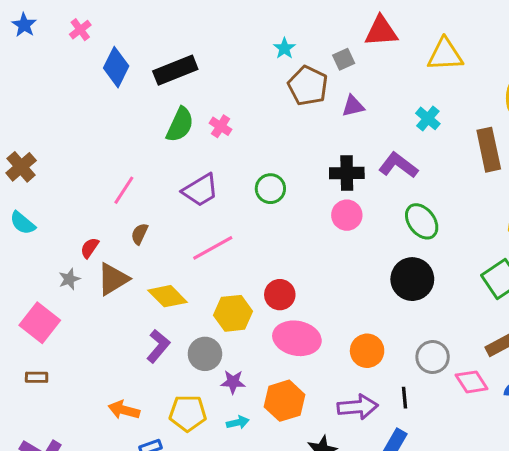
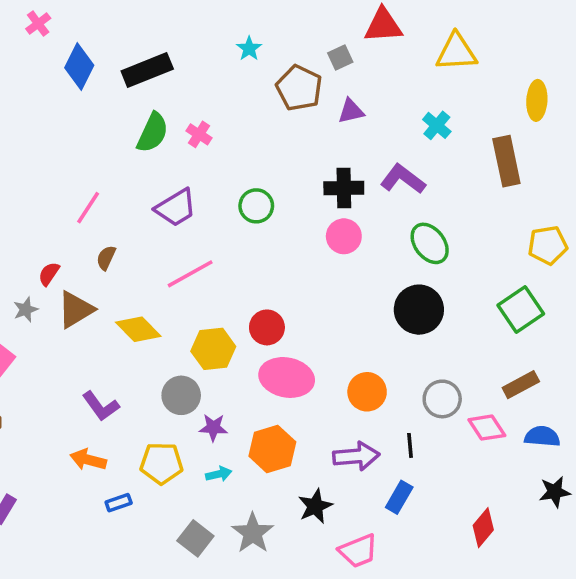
cyan star: (284, 48) -> (249, 49), moved
purple L-shape: (158, 346) -> (101, 406), moved, turned 104

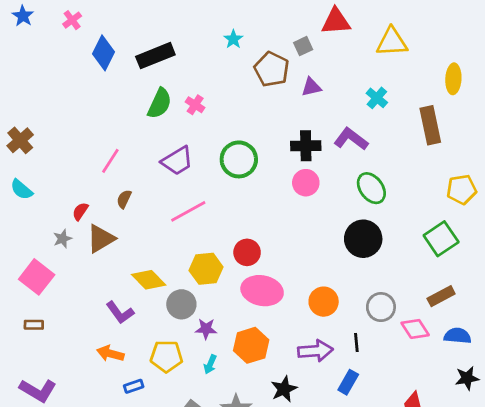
green circle: (256, 206) -> (239, 159), size x1.4
yellow diamond: (138, 329) -> (149, 280), moved
cyan arrow: (219, 474) -> (210, 364), turned 126

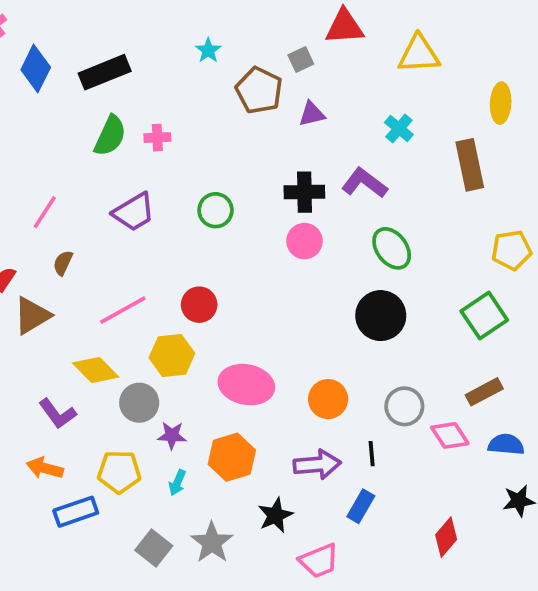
pink cross: (195, 105) -> (157, 138), turned -36
green circle: (239, 159) -> (215, 210), size x0.7
pink line: (188, 211) -> (123, 310), moved
red circle: (247, 252) -> (199, 305), moved
blue rectangle: (134, 386) -> (76, 512), size x1.6

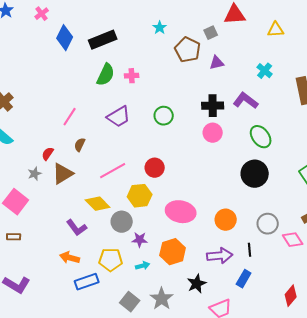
yellow triangle: (419, 54) -> (276, 30), size x0.7
cyan arrow: (177, 483) -> (143, 266), turned -128

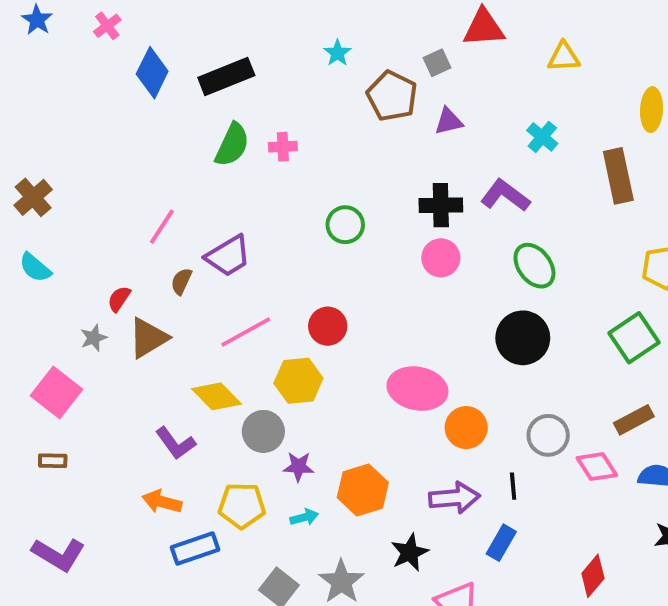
purple trapezoid: (119, 117) -> (228, 256), moved
pink ellipse: (181, 212) -> (417, 389), moved

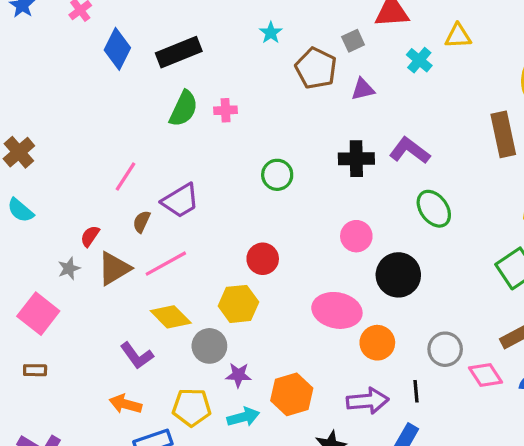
cyan cross: (542, 137) -> (419, 60), moved
pink circle: (441, 258) -> (356, 236), moved
pink line: (246, 332) -> (166, 264), moved
black circle: (523, 338) -> (398, 275), moved
cyan arrow: (304, 517) -> (243, 417), size x1.4

